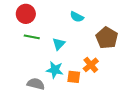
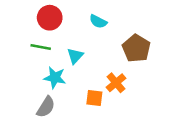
red circle: (26, 14) -> (50, 18), moved
cyan star: (55, 70) -> (55, 78), moved
gray semicircle: (36, 84) -> (46, 107), turned 108

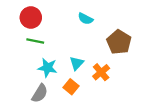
red circle: (50, 18) -> (31, 18), moved
cyan triangle: (75, 56) -> (77, 63), moved
orange square: (94, 98) -> (71, 87), moved, turned 32

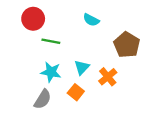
green line: (35, 41) -> (51, 41), moved

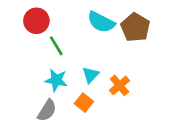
cyan semicircle: (91, 20) -> (101, 22), size x1.5
green line: (51, 41) -> (56, 46), turned 48
brown pentagon: (127, 45) -> (135, 27), moved

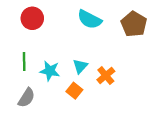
brown pentagon: (135, 27) -> (134, 24), moved
green line: (56, 46) -> (24, 62), moved, turned 30
gray semicircle: (47, 110) -> (26, 98), moved

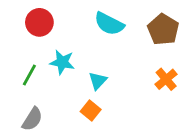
green line: (24, 62) -> (29, 75), turned 30
cyan star: (50, 71) -> (62, 62), moved
orange cross: (106, 76) -> (166, 79), moved

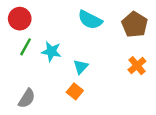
red circle: (39, 22) -> (20, 19), moved
green line: (29, 75) -> (26, 47), moved

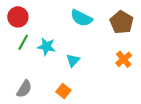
orange square: (75, 91) -> (63, 91), moved

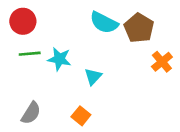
brown pentagon: (122, 22) -> (139, 28), moved
green line: (23, 42) -> (30, 54), turned 56
orange cross: (124, 59) -> (162, 62), moved

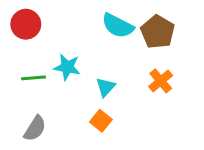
green line: (30, 54) -> (33, 78), moved
orange cross: (162, 62) -> (161, 81), moved
orange square: (81, 116) -> (101, 121), moved

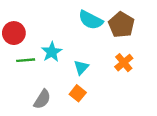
red circle: (26, 24) -> (14, 33), moved
cyan star: (67, 67) -> (52, 52), turned 30
gray semicircle: (35, 128) -> (42, 99), moved

